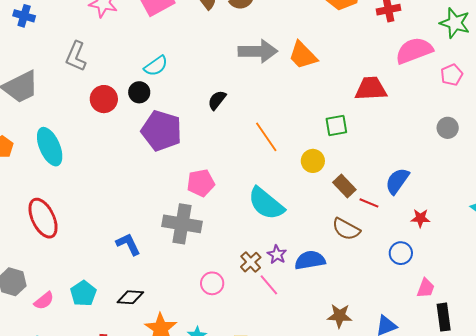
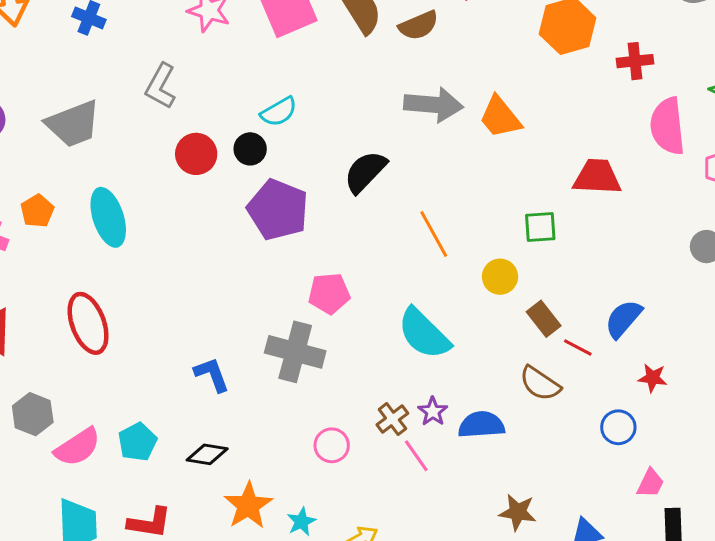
pink semicircle: (414, 51) -> (667, 126), turned -81
black semicircle: (217, 100) -> (365, 172), size x1.5
pink semicircle: (44, 301) -> (78, 447), size x1.5

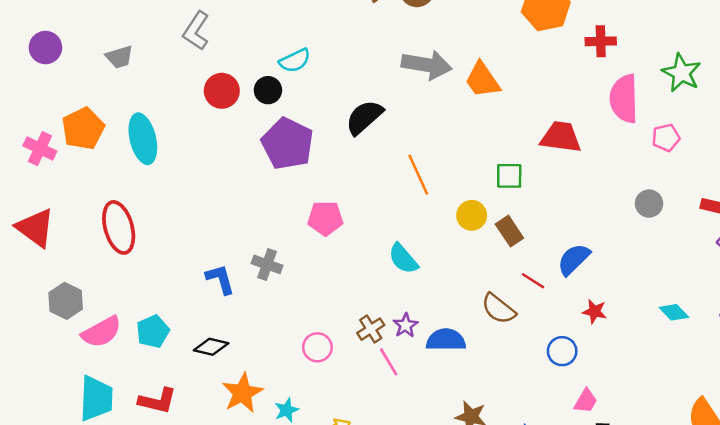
gray trapezoid: (73, 124) -> (119, 57), size x0.6
orange pentagon: (37, 211) -> (83, 129), size x1.5
brown rectangle: (544, 319) -> (509, 231), moved
cyan semicircle: (424, 334) -> (403, 259), size x0.7
gray cross: (295, 352) -> (267, 264), moved, size x0.6

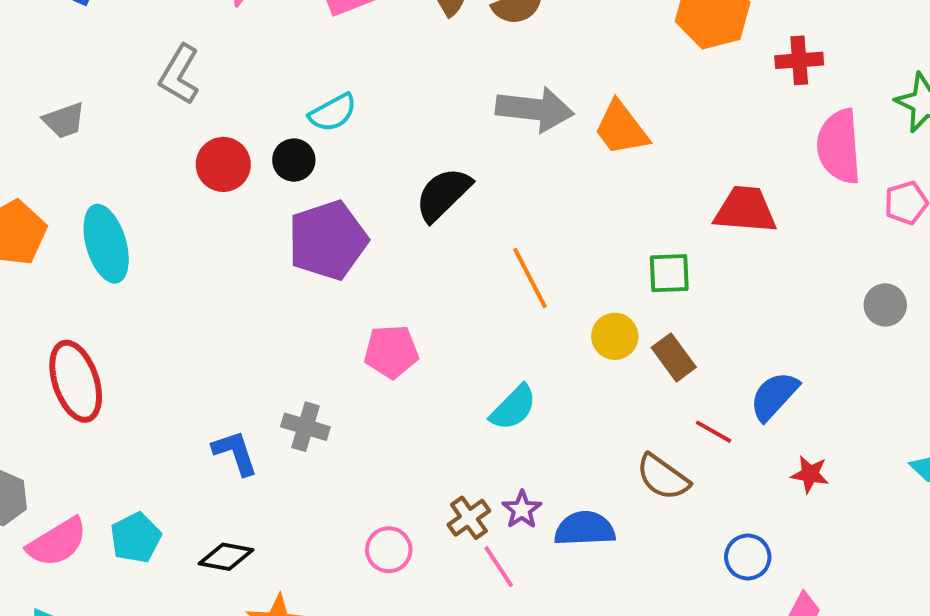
purple pentagon: (288, 144) -> (328, 240), turned 30
cyan semicircle: (403, 259) -> (513, 408), turned -92
blue circle: (562, 351) -> (748, 557), moved

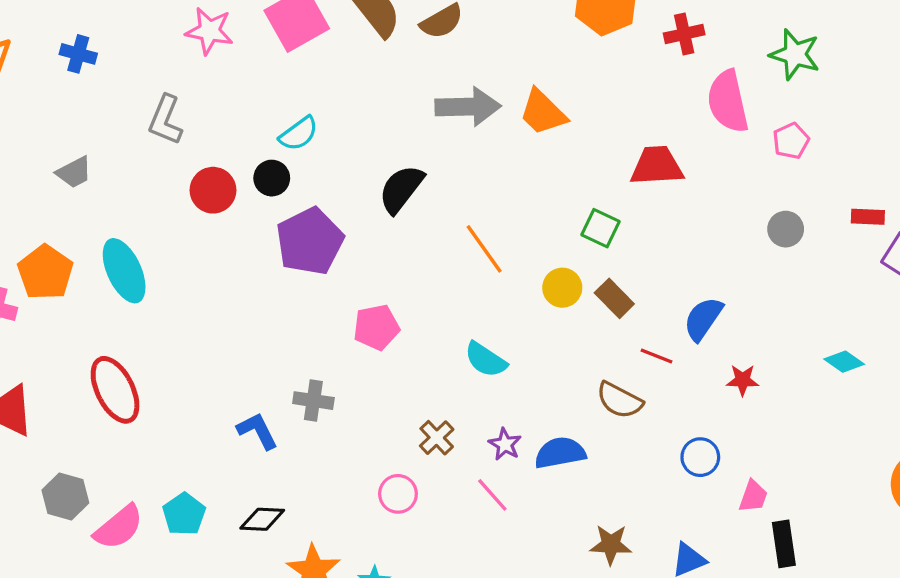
green square: (669, 273) -> (600, 228), turned 36
cyan semicircle: (513, 408) -> (486, 360), turned 87
brown cross: (469, 518) -> (437, 438), moved

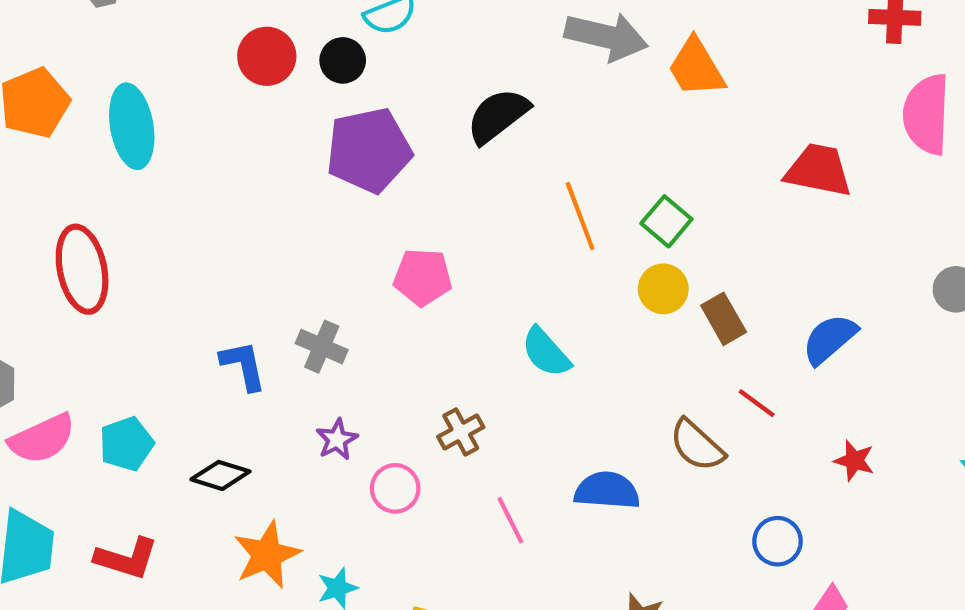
green square: (600, 228) -> (666, 221), moved
blue semicircle: (703, 319) -> (830, 339), moved
purple star: (505, 444) -> (337, 440), moved

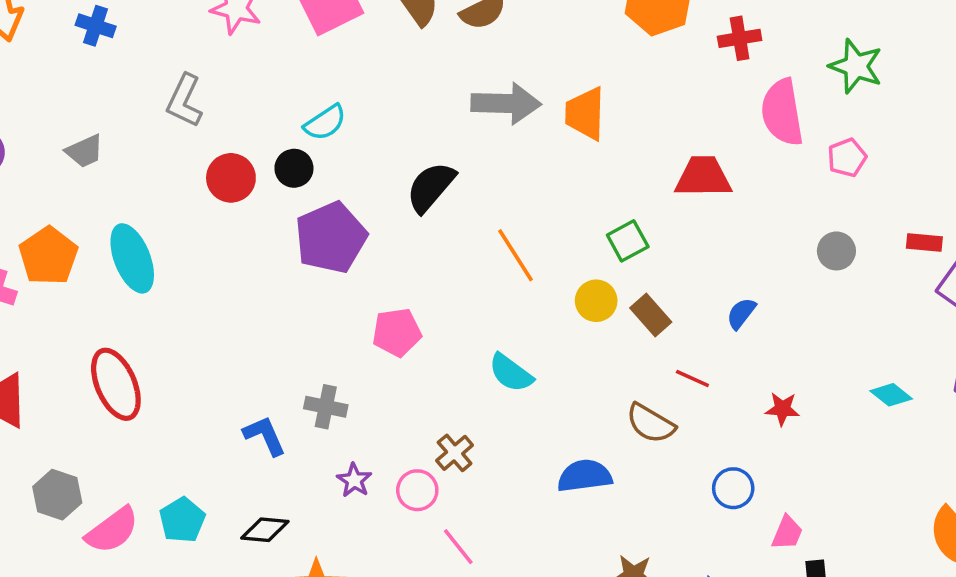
orange trapezoid: (696, 68) -> (585, 114), turned 44
green square: (666, 221) -> (628, 241), moved, turned 33
blue semicircle: (830, 339) -> (741, 313), size x0.7
pink circle: (395, 488) -> (417, 490), moved
pink line: (510, 520) -> (458, 547), moved

